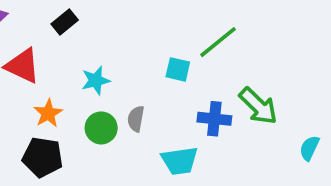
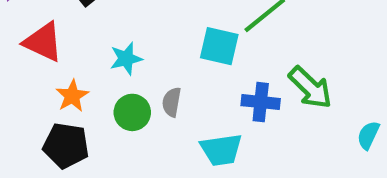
cyan square: (178, 69) -> (219, 46), size x1.4

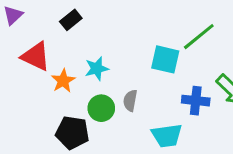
orange star: (72, 96) -> (63, 81), moved
black pentagon: (66, 146) -> (72, 133), moved

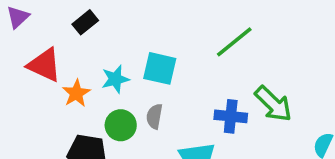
cyan square: (165, 59) -> (160, 68), moved

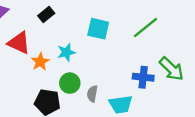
cyan square: (160, 68) -> (98, 29), moved
gray semicircle: (154, 116) -> (92, 94), moved

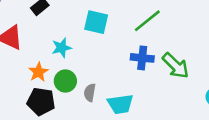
orange star: (40, 62) -> (38, 72), moved
blue cross: (143, 77) -> (142, 58), moved

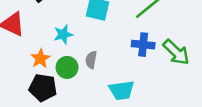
gray semicircle: (90, 93) -> (91, 60), moved

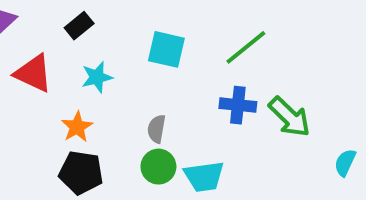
cyan star: (63, 34) -> (97, 77), moved
green circle: (67, 67) -> (158, 167), moved

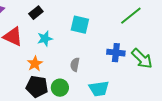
green line: (246, 47) -> (131, 16), moved
green circle: (158, 167) -> (60, 88), moved

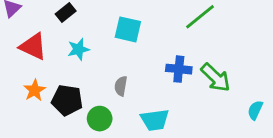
orange star: (35, 64) -> (35, 90), moved
black pentagon: (37, 87) -> (67, 100), moved

